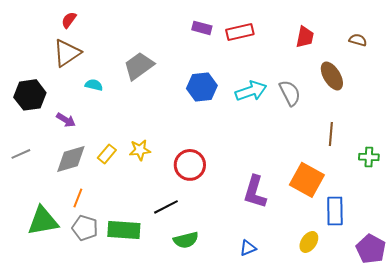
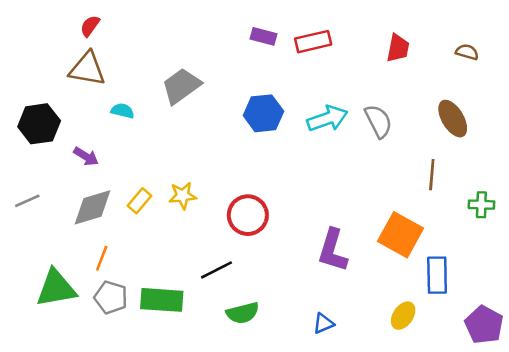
brown triangle: (67, 53) -> (87, 69), turned 44
brown ellipse: (332, 76) -> (453, 119), moved

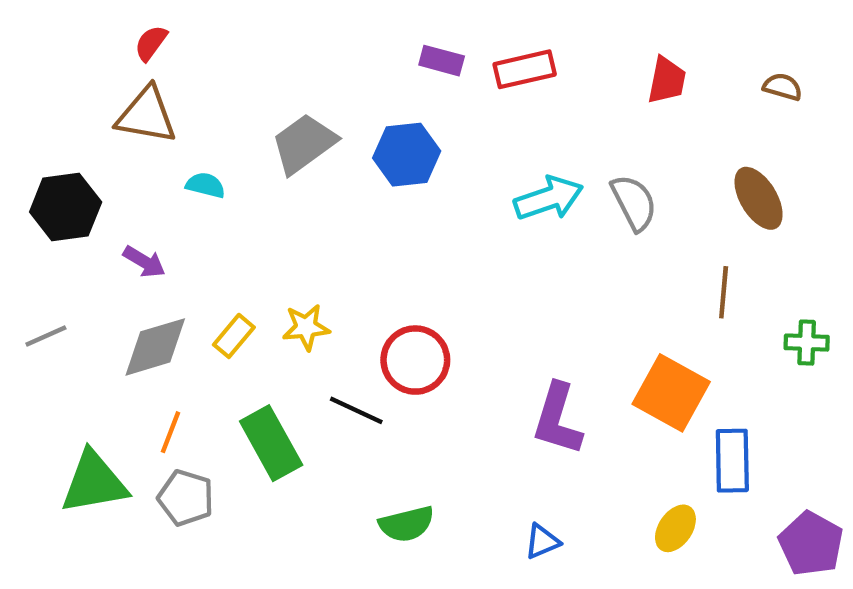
blue hexagon: (263, 113) -> (407, 155), moved
black line: (217, 270) -> (356, 410), moved, turned 52
green rectangle: (162, 300) -> (271, 443), moved, turned 57

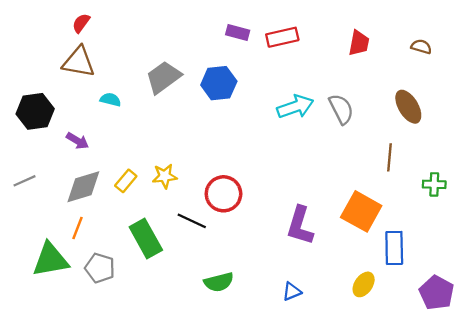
orange line: (170, 432) -> (77, 228), moved

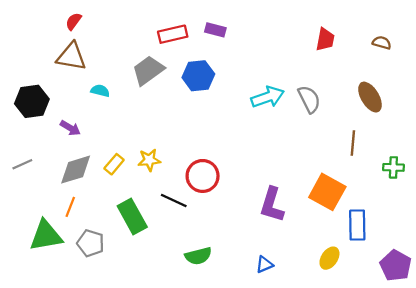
red rectangle: (282, 37) -> (173, 34), moved

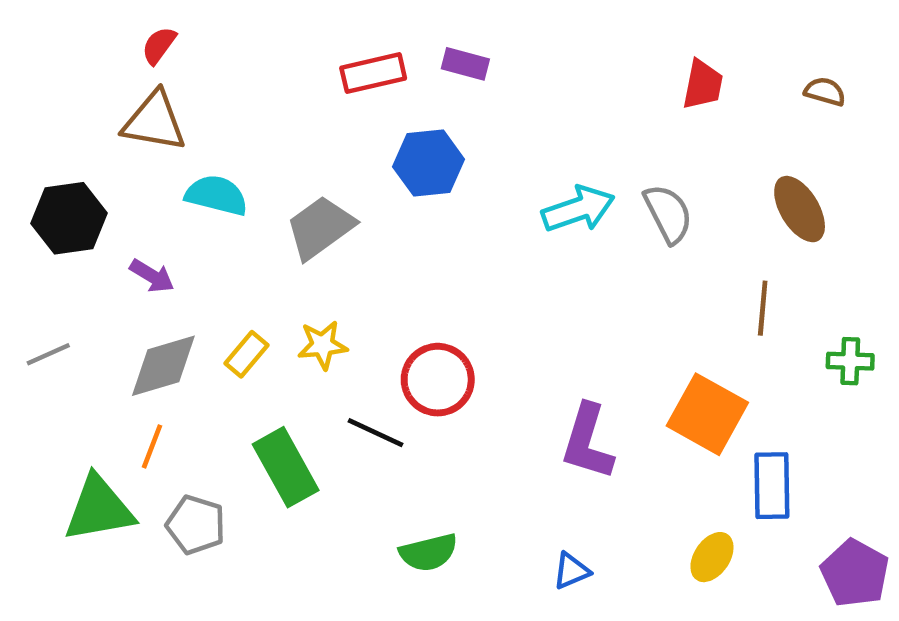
gray trapezoid: (148, 70) -> (320, 227), moved
cyan semicircle: (100, 91) -> (216, 195), size x1.5

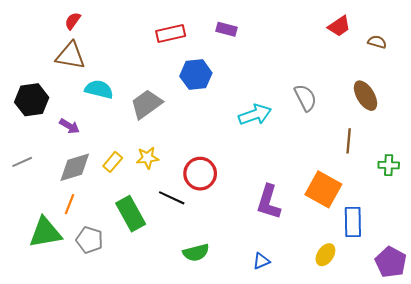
purple rectangle: (465, 64) -> (226, 29), moved
red trapezoid: (703, 85) -> (339, 26), moved, turned 45
cyan arrow: (578, 209) -> (255, 115), moved

